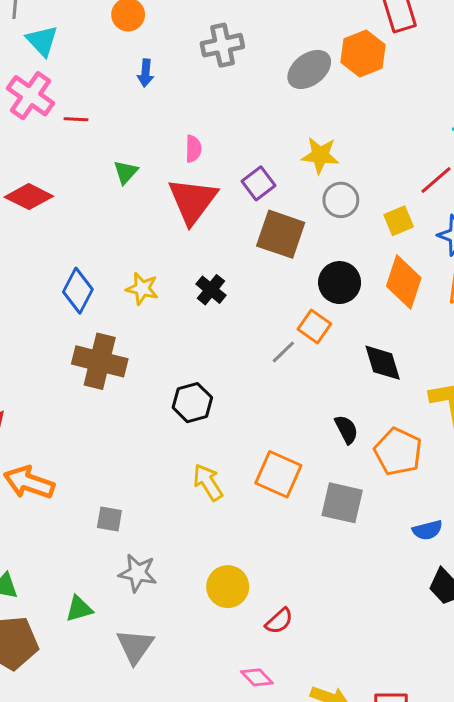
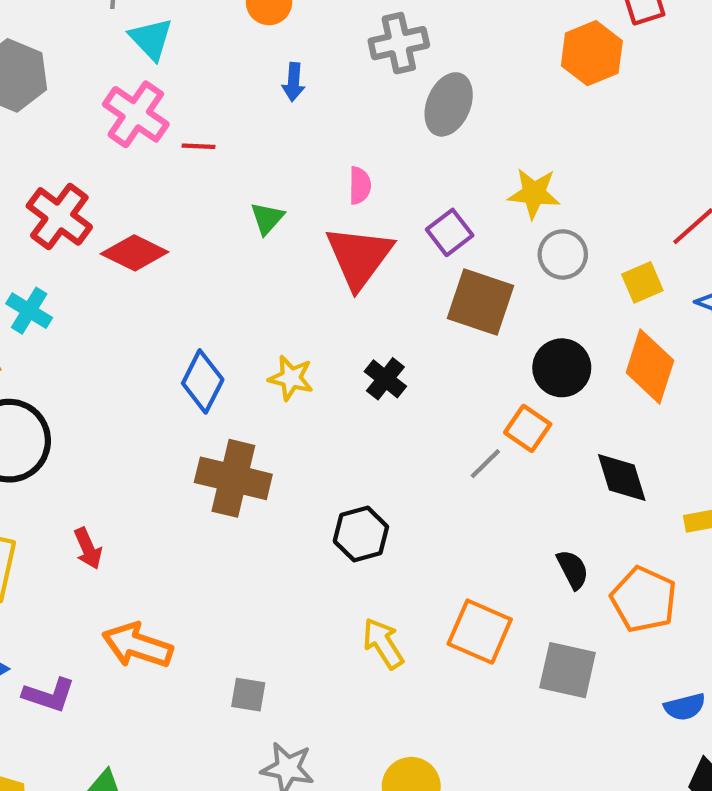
gray ellipse: (309, 69) -> (449, 104), moved, turned -30

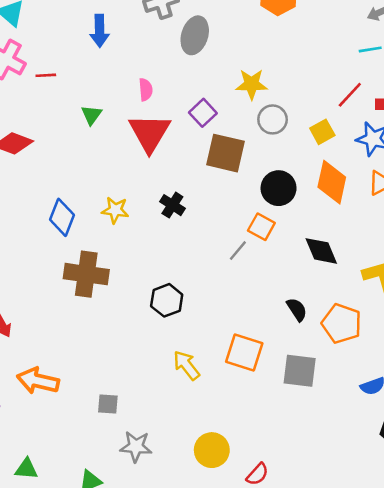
blue arrow: (293, 82) -> (100, 31), size x1.4

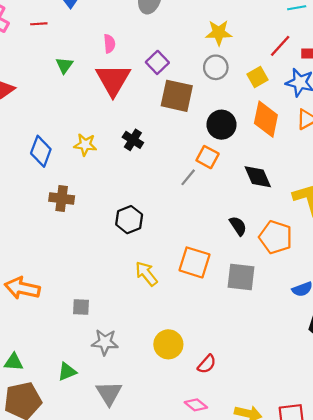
red line: (46, 75) -> (39, 24), moved
yellow star: (252, 84) -> (219, 33), moved
brown cross: (86, 274) -> (62, 198), size x0.7

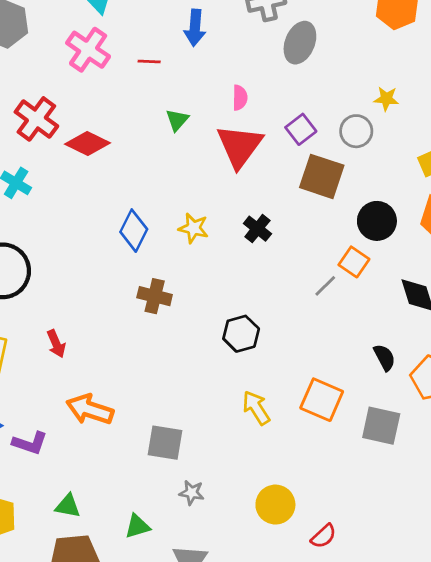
yellow star: (219, 33) -> (386, 99), size x0.7
gray circle: (216, 67) -> (356, 131), moved
gray square: (81, 307) -> (165, 443), size x1.5
gray star: (105, 342) -> (192, 493), size x0.7

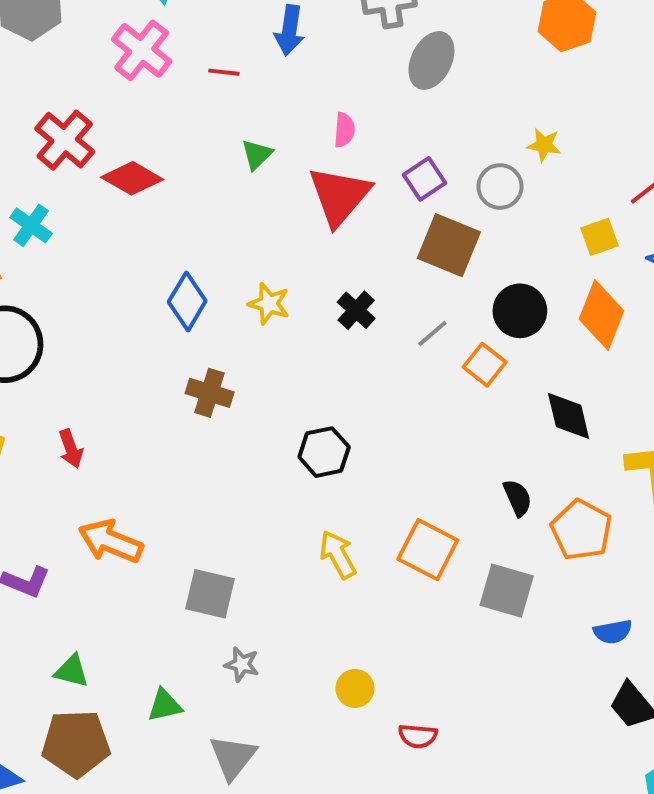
gray line: (325, 286) -> (432, 334), moved
yellow circle: (275, 505) -> (355, 688), size x0.7
red semicircle: (324, 536) -> (418, 736), turned 44

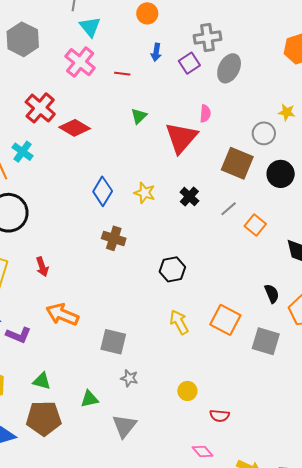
blue arrow: (289, 30) -> (156, 52), size x0.7
pink semicircle: (344, 130) -> (205, 114), moved
purple square: (425, 179) -> (189, 63), moved
black circle: (520, 311) -> (281, 174), moved

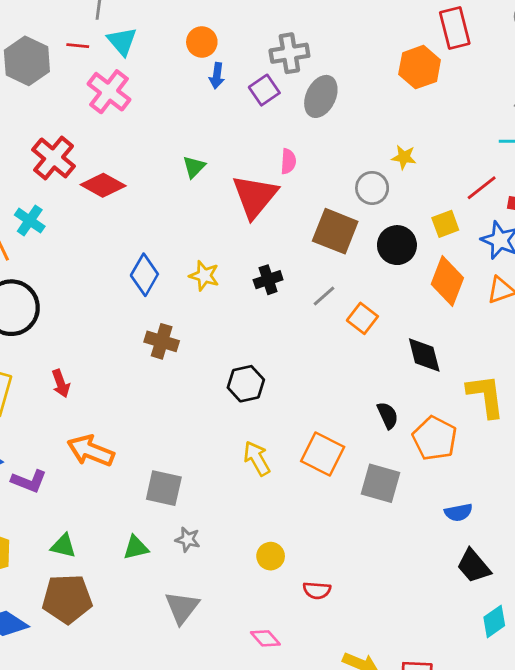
orange circle: (147, 13) -> (202, 42), moved
red line: (122, 74) -> (78, 46), moved
black cross: (189, 197) -> (268, 280), turned 30
green triangle: (89, 399) -> (136, 548), moved
pink diamond: (203, 451) -> (265, 638), moved

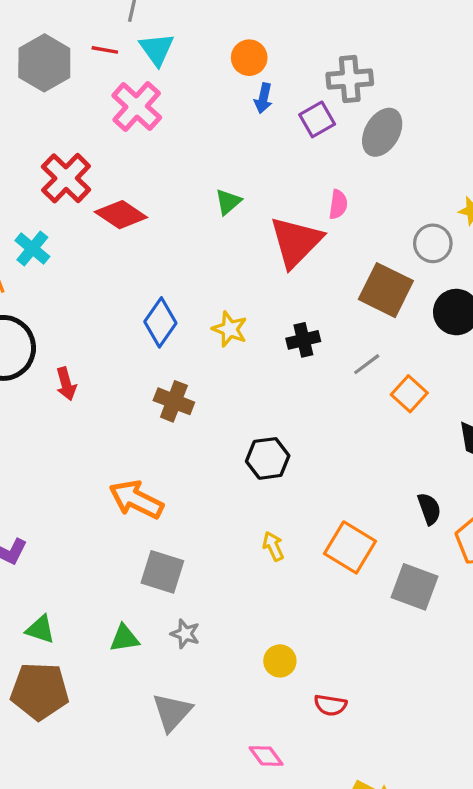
red arrow: (61, 383) -> (66, 384), moved
orange arrow: (91, 451) -> (136, 499), moved
yellow arrow: (257, 458) -> (273, 546), size x0.7

